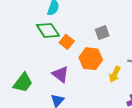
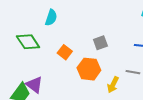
green diamond: (48, 30) -> (28, 42), moved
purple triangle: (60, 74) -> (34, 85), moved

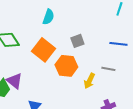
cyan semicircle: (51, 18) -> (48, 17), moved
orange square: (65, 52) -> (43, 50), size x1.6

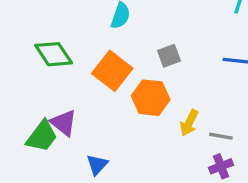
gray line: (108, 69) -> (221, 136), moved

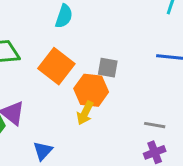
gray square: (169, 56) -> (108, 68), moved, turned 30
yellow arrow: (189, 123) -> (85, 113), moved

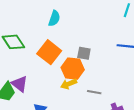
yellow arrow: (85, 113) -> (69, 84), turned 42
gray line: (155, 125) -> (94, 92), moved

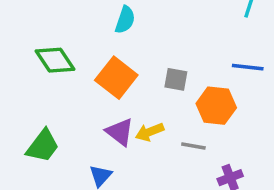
orange hexagon: (73, 69) -> (216, 106), moved
purple triangle: (19, 84) -> (120, 132), moved

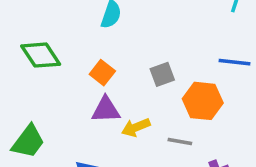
orange square: (116, 78) -> (102, 73), size x0.6
gray square: (176, 79) -> (162, 74), turned -30
purple triangle: (120, 132) -> (106, 110), moved, turned -40

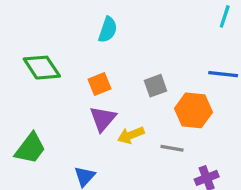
orange square: (102, 73) -> (100, 84), turned 30
purple triangle: (106, 110) -> (103, 119), turned -48

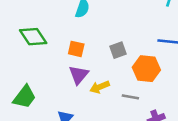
orange square: (100, 84) -> (76, 49), turned 35

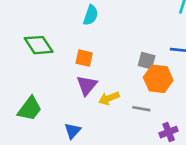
gray square: (118, 50) -> (147, 61), moved, turned 35

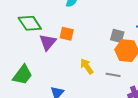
purple triangle: (87, 85) -> (48, 42), moved
yellow arrow: (109, 98) -> (87, 66), turned 77

